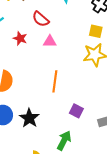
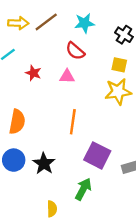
red semicircle: (41, 19) -> (75, 51), moved
purple square: (76, 111) -> (97, 155), size x1.6

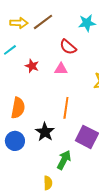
cyan star: (84, 23) -> (87, 23), moved
black star: (44, 164) -> (45, 132), moved
green arrow: (83, 189) -> (64, 160), moved

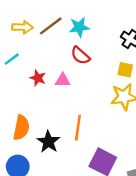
cyan star: (87, 23) -> (79, 27), moved
pink triangle: (61, 69) -> (63, 80), moved
black star: (45, 132) -> (48, 142), moved

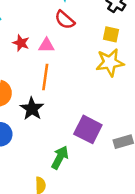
orange line: (78, 128) -> (45, 77), moved

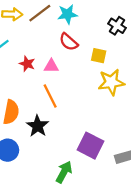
yellow square: (111, 34) -> (99, 56), moved
orange line: (45, 77) -> (50, 96), turned -35

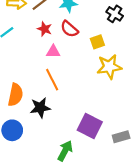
yellow square: (99, 56) -> (97, 42), turned -32
red star: (27, 64) -> (45, 29), moved
black star: (38, 126) -> (40, 108), turned 30

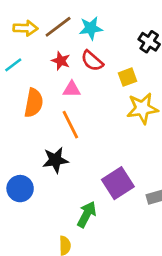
orange semicircle: (15, 95) -> (34, 103), moved
purple square: (90, 126) -> (118, 183), turned 30

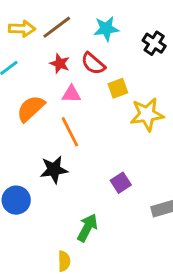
cyan star: (91, 28) -> (106, 29), moved
yellow square: (127, 77) -> (118, 88), moved
orange semicircle: (34, 103) -> (31, 109), turned -144
purple square: (118, 183) -> (121, 183), moved, size x0.6

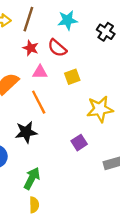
brown line: (57, 27) -> (28, 19), turned -35
yellow square: (118, 88) -> (72, 77), moved
yellow star: (147, 114) -> (100, 109), moved
green arrow: (87, 228) -> (32, 178), moved

